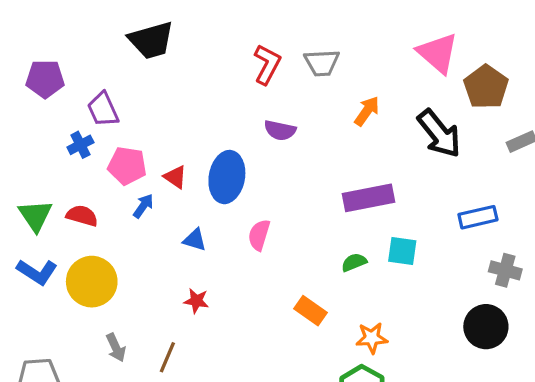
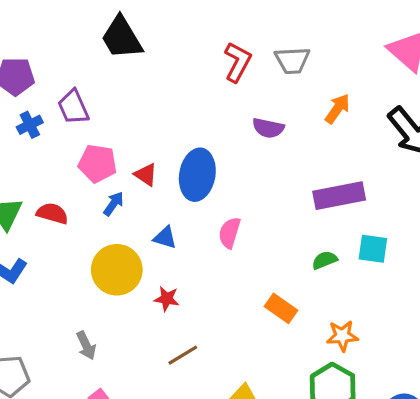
black trapezoid: (151, 40) -> (122, 38), turned 75
purple semicircle: (280, 130) -> (268, 128), moved
blue cross: (80, 145) -> (30, 125), moved
yellow circle: (92, 282) -> (117, 270), moved
brown line: (167, 357) -> (183, 355), moved, turned 36

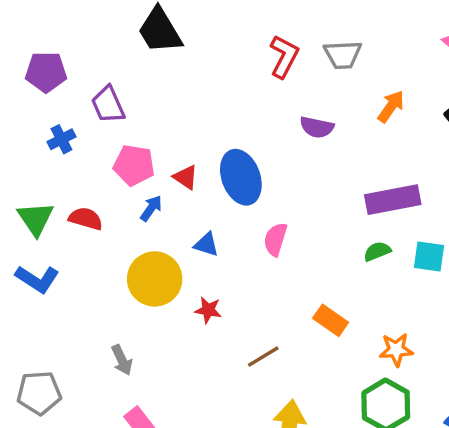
blue cross: (30, 125) -> (61, 139), moved
blue ellipse: (197, 175) -> (241, 177), turned -30
green semicircle: (325, 260) -> (377, 251), moved
brown line: (183, 355) -> (263, 357), moved

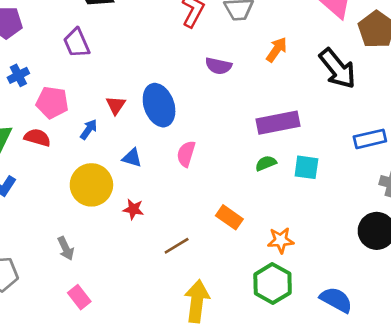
purple trapezoid: (108, 105) -> (77, 43), moved
pink pentagon: (134, 165) -> (52, 102), moved
red triangle: (186, 177) -> (116, 105), turned 30

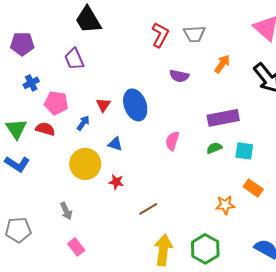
pink semicircle: (186, 154) -> (172, 141), moved
orange rectangle: (229, 217) -> (253, 188), moved
green hexagon: (273, 284) -> (205, 249), moved

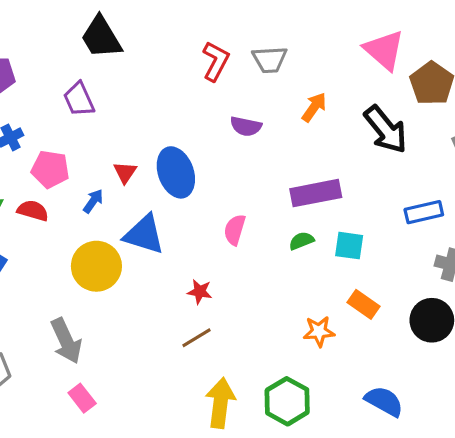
blue triangle: (115, 144) -> (144, 234), size x1.8
red star: (116, 182) -> (200, 292), moved
gray arrow: (66, 211) -> (66, 341), size x1.6

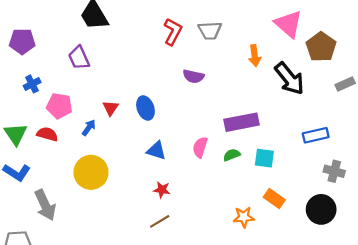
orange arrow: (314, 107) -> (255, 56), moved, turned 138
blue ellipse: (176, 172) -> (145, 108), size x0.7
pink semicircle: (235, 230) -> (200, 147), moved
blue triangle: (144, 234) -> (156, 151), moved, size x0.7
gray arrow: (66, 341) -> (45, 205), moved

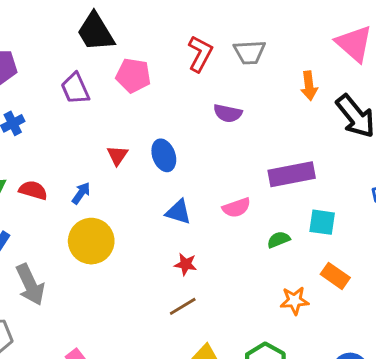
pink pentagon: (59, 106) -> (133, 75), moved
blue arrow: (89, 128) -> (81, 193), moved
pink semicircle: (200, 147) -> (236, 208), turned -126
green semicircle: (232, 155) -> (279, 240), moved

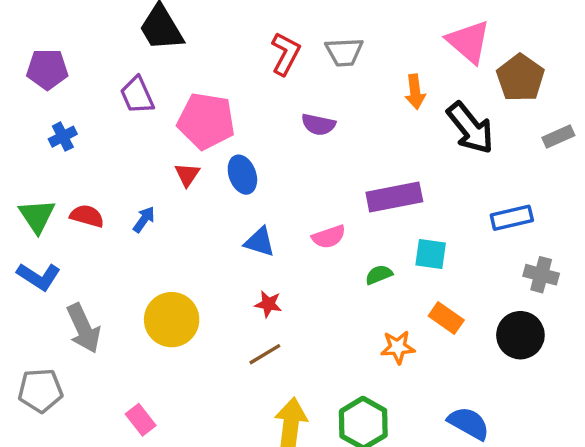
pink pentagon: (133, 75) -> (206, 121), moved, size x1.4
yellow circle: (91, 241) -> (172, 320), moved

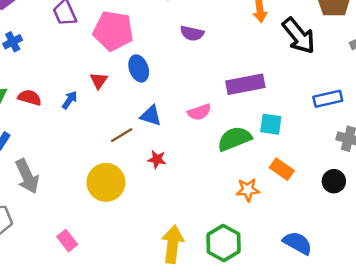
red triangle: (187, 175) -> (99, 81), moved
green semicircle: (379, 275) -> (234, 139), size x1.8
yellow circle: (172, 320) -> (106, 182), moved
black circle: (520, 335) -> (334, 181), size x0.7
brown line: (265, 354) -> (122, 135), moved

